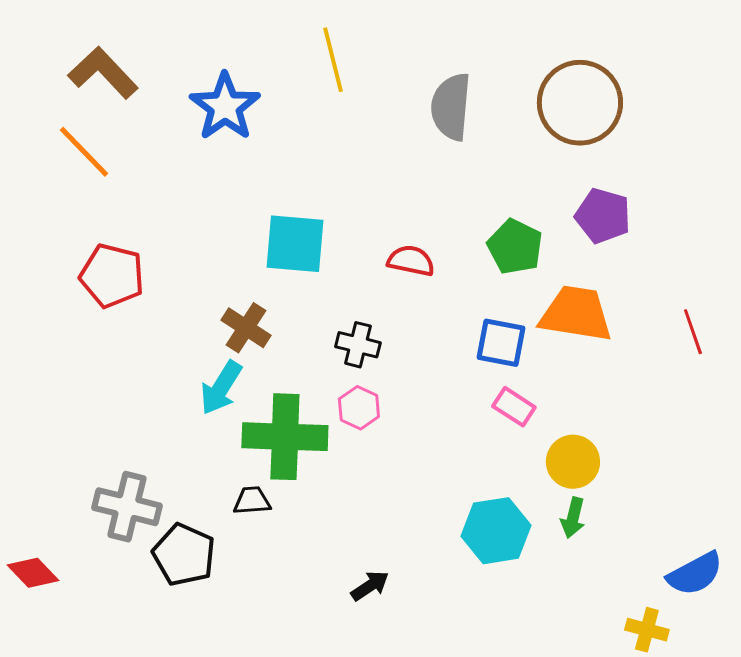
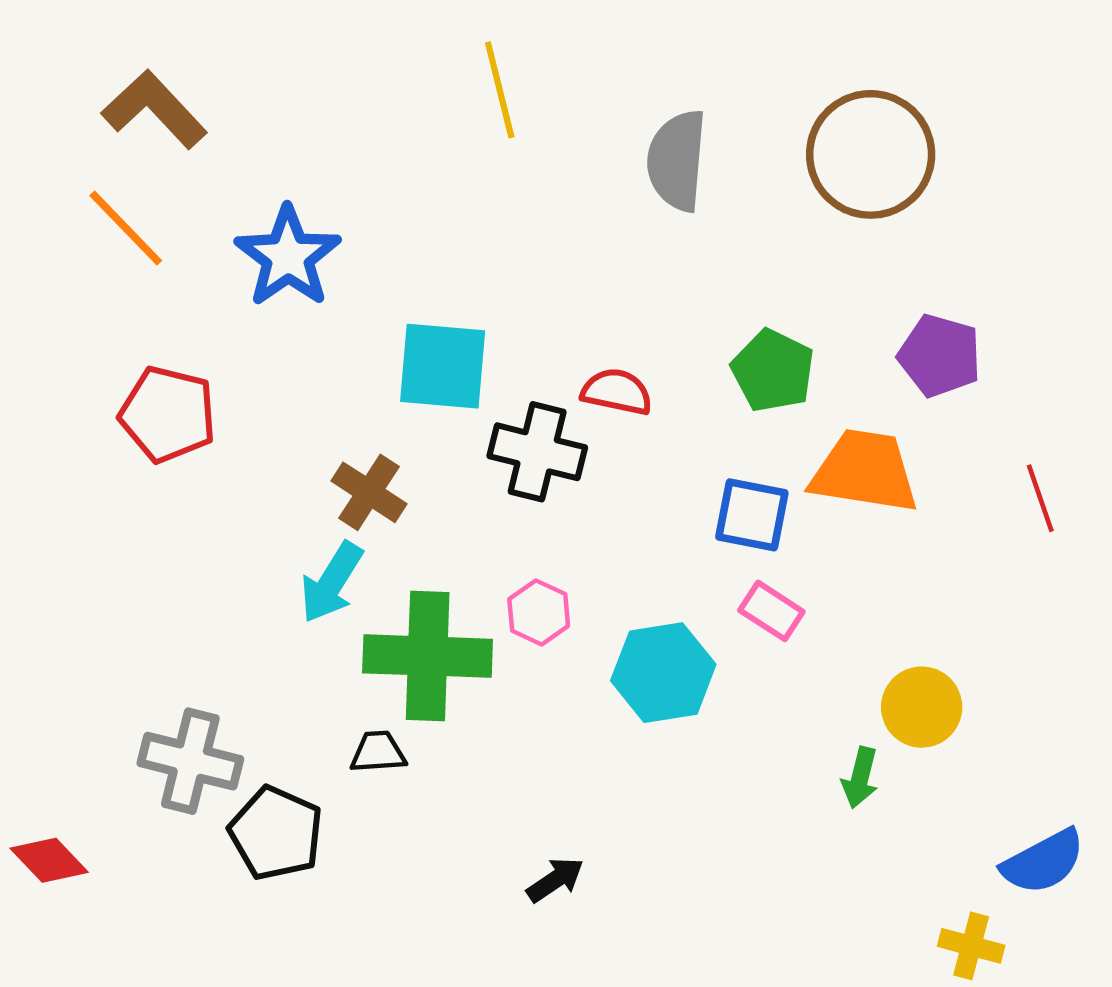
blue star: (225, 107) -> (288, 257), moved
purple pentagon: (603, 216) -> (940, 356), moved
black cross: (358, 345) -> (537, 452), moved, size x1.4
yellow circle: (573, 462) -> (922, 707), moved
cyan hexagon: (496, 531) -> (663, 673), moved

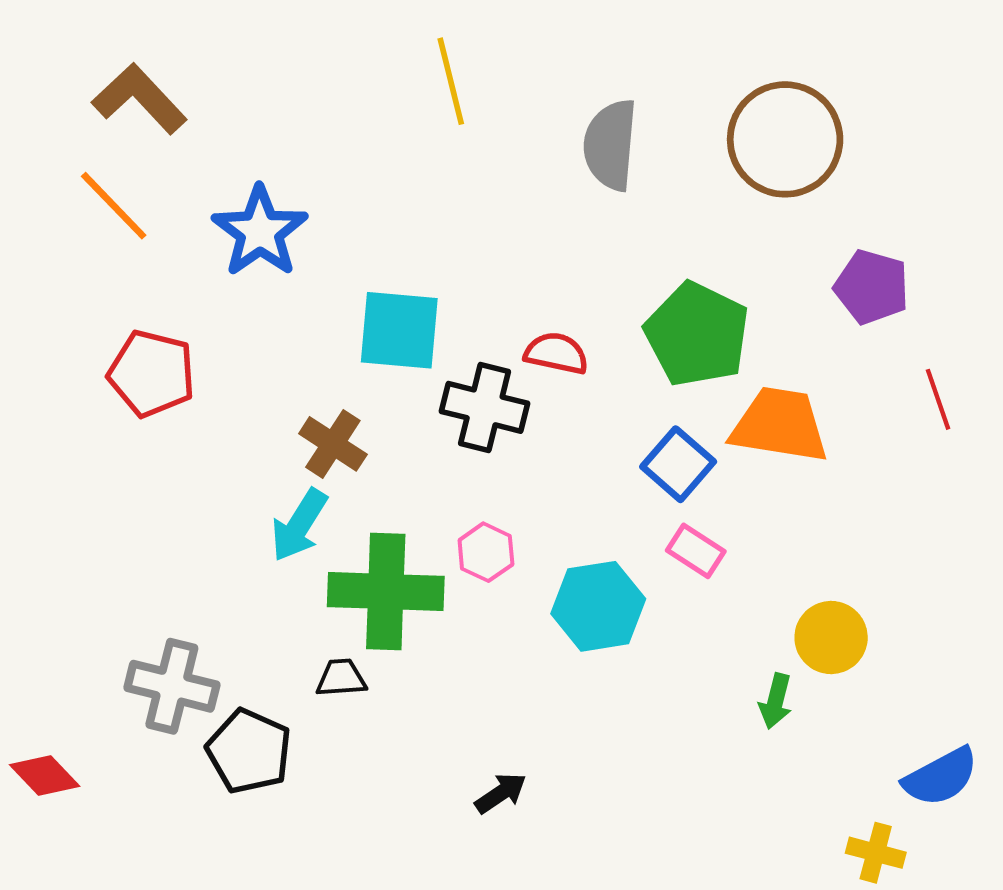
purple pentagon: (940, 356) -> (872, 287), moved
green pentagon: (773, 371) -> (697, 334), size x1.4
red line: (1040, 498) -> (938, 399), moved
blue square: (752, 515) -> (678, 464), turned 30

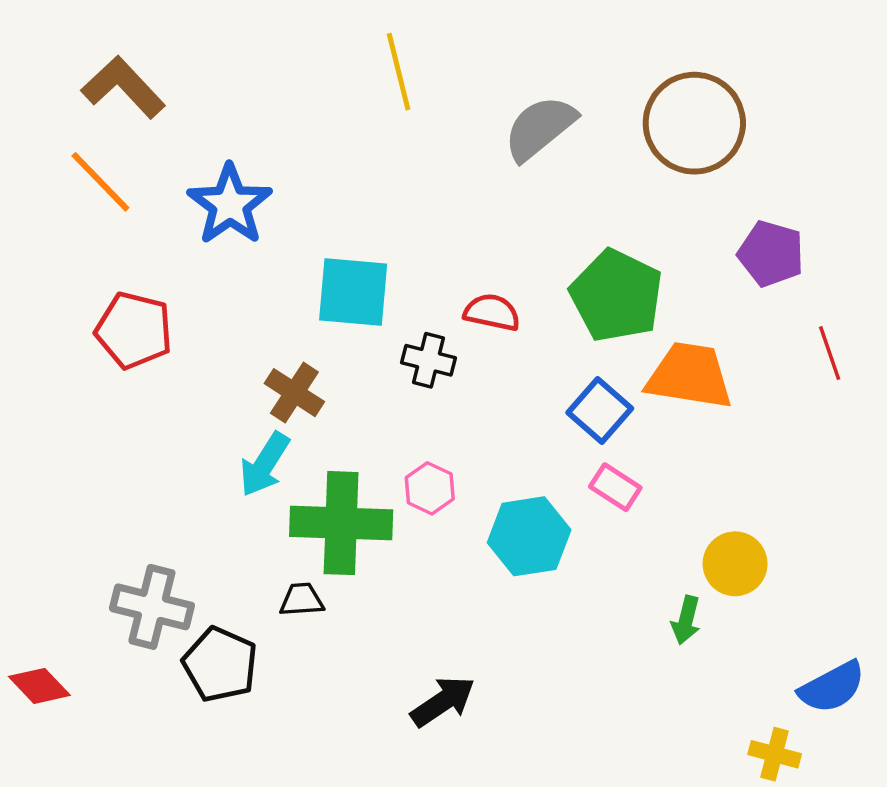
gray semicircle: (610, 145) -> (540, 128), turned 46
black cross: (485, 407) -> (429, 360), size x0.7
black arrow: (501, 793) -> (443, 701), size x1.4

